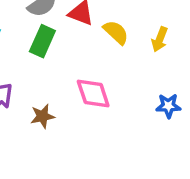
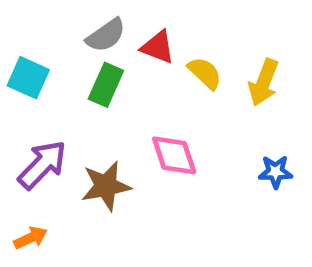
yellow arrow: (160, 39) -> (264, 82), size x1.4
brown star: (42, 116) -> (106, 186), size x1.5

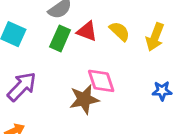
red triangle: (158, 47) -> (87, 31), moved
brown star: (106, 186) -> (84, 99), moved

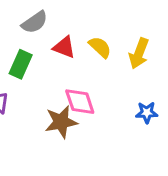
green rectangle: (60, 38) -> (21, 64), moved

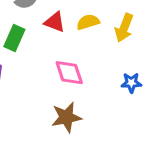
yellow semicircle: (100, 47) -> (88, 22), turned -60
brown star: (61, 122) -> (66, 117), moved

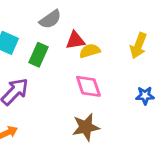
red triangle: (55, 22) -> (75, 40), turned -30
yellow semicircle: (88, 22) -> (90, 51), moved

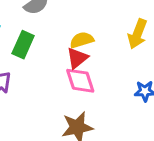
red triangle: (75, 40) -> (77, 58), moved, turned -30

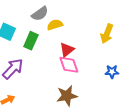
yellow semicircle: (82, 40) -> (55, 25), moved

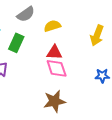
yellow semicircle: (55, 25) -> (52, 26), moved
red triangle: (67, 50) -> (54, 52), turned 42

